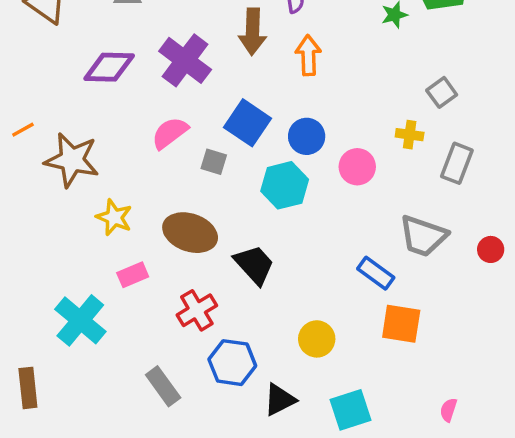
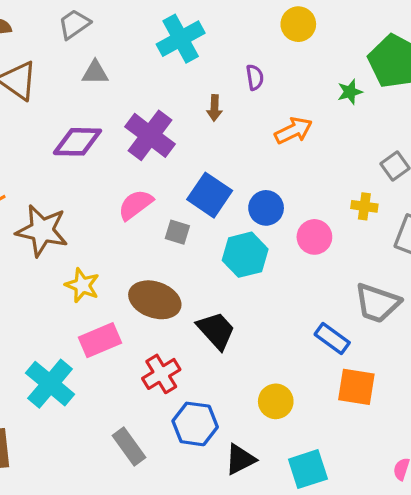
brown arrow: (253, 32) -> (214, 108), size x0.6
orange arrow: (308, 55) -> (293, 131), moved, turned 66
pink rectangle: (133, 275) -> (100, 340), size x1.4

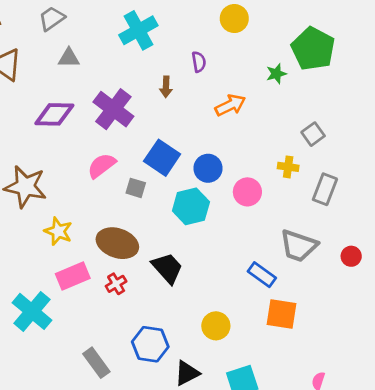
red cross: (161, 374) -> (116, 284), moved, size x0.7

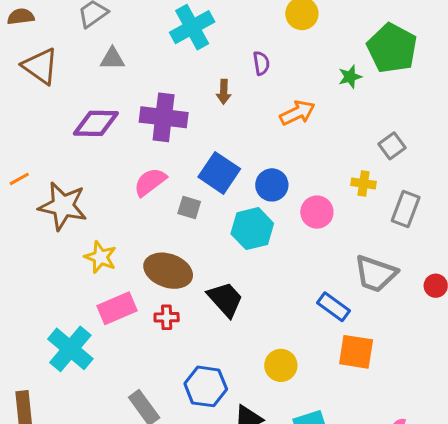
purple cross: (113, 109) -> (164, 117), turned -30
red cross: (116, 284) -> (167, 317), turned 30

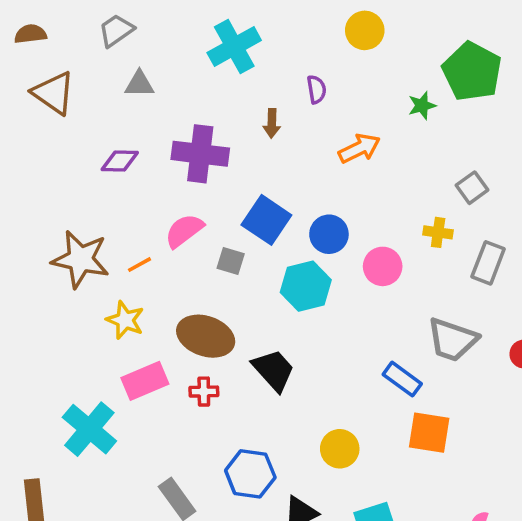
purple diamond: (96, 123) -> (120, 161), size x0.7
orange line: (19, 179) -> (139, 265), moved

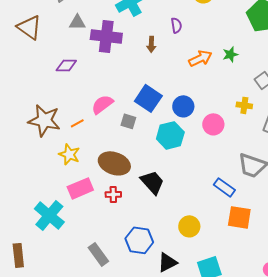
green star: (422, 105) -> (230, 54), moved
purple cross: (200, 154) -> (106, 36), moved

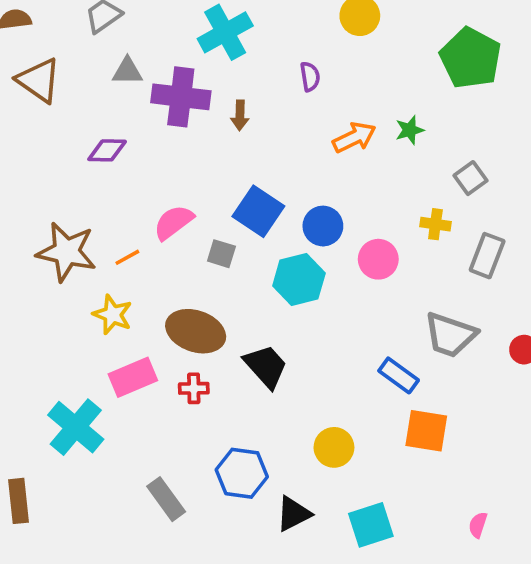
brown arrow: (151, 44) -> (240, 115), moved

